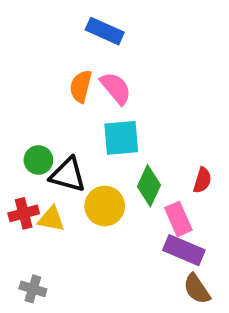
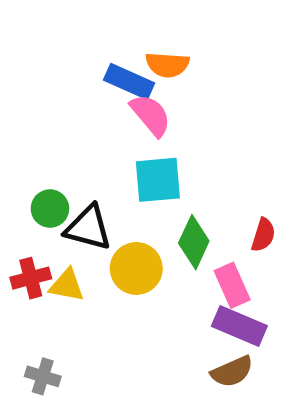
blue rectangle: (105, 31) -> (129, 81), moved
orange semicircle: (81, 86) -> (167, 65), moved, turned -100
brown semicircle: (197, 289) -> (232, 372), moved, turned -80

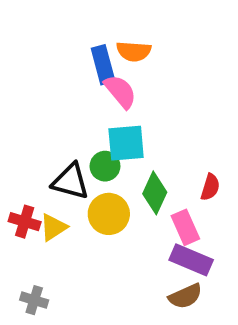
blue rectangle: (129, 81) -> (103, 65), turned 51
green circle: (50, 209) -> (105, 166), moved
red cross: (31, 278) -> (25, 222), turned 32
yellow triangle: (67, 285) -> (53, 227), turned -44

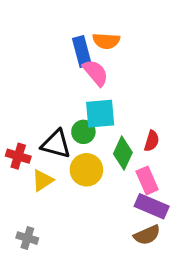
red semicircle: (210, 187) -> (152, 141), moved
red cross: (25, 222) -> (18, 156), moved

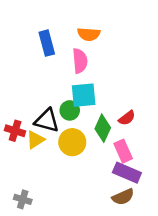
blue rectangle: (82, 52) -> (47, 43), moved
pink semicircle: (96, 73) -> (80, 61), turned 35
red semicircle: (152, 141) -> (127, 118), turned 36
yellow triangle: (42, 180) -> (35, 140), moved

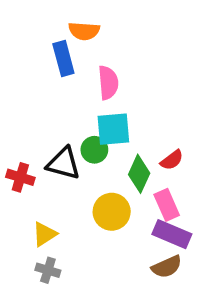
orange semicircle: (89, 34) -> (84, 31), moved
yellow triangle: (35, 140) -> (44, 234), moved
yellow circle: (72, 142) -> (112, 212), moved
gray cross: (23, 199) -> (48, 270), moved

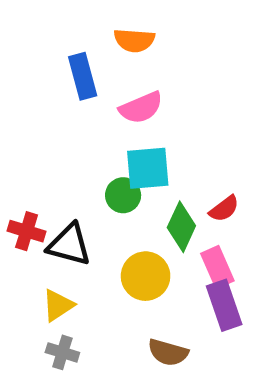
orange semicircle: (84, 31) -> (134, 40), moved
pink semicircle: (108, 83) -> (141, 108), turned 72
black triangle: (63, 164) -> (69, 245), moved
purple rectangle: (172, 234) -> (224, 305), turned 48
brown semicircle: (167, 267) -> (168, 352), moved, turned 40

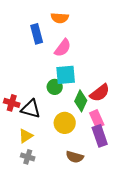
pink semicircle: (141, 108) -> (63, 48), turned -30
red semicircle: (224, 209) -> (100, 93), size x1.5

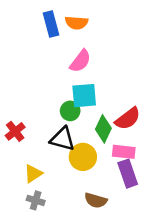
blue rectangle: (37, 34) -> (51, 24), moved
red cross: (12, 103) -> (15, 131), turned 35
black triangle: (31, 109) -> (62, 139), moved
pink rectangle: (97, 119) -> (124, 152), turned -60

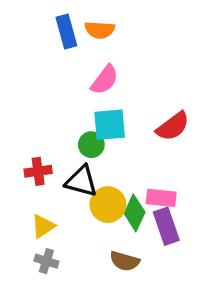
red semicircle: (128, 119) -> (173, 126), moved
green diamond: (103, 129) -> (135, 213), moved
red cross: (15, 131) -> (38, 171), moved, turned 30

